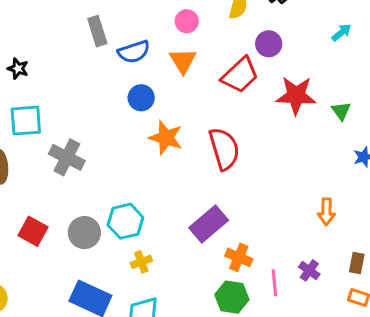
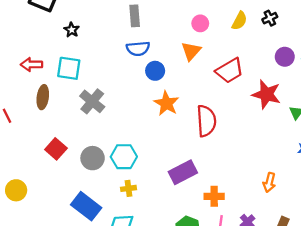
purple circle: (269, 44) -> (285, 57), moved
blue semicircle: (134, 52) -> (138, 49), moved
orange cross: (239, 257) -> (214, 196), moved, turned -36

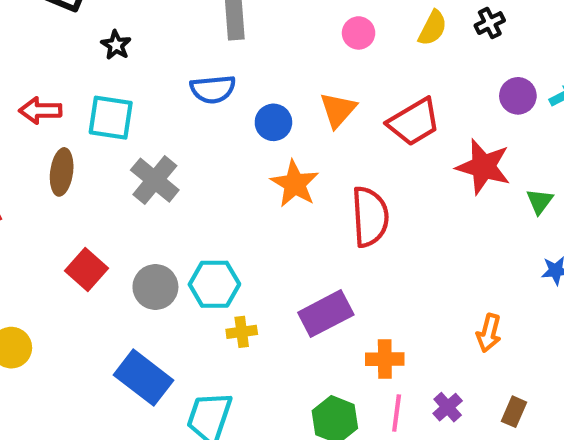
blue semicircle: (138, 49) -> (213, 89), moved
orange triangle: (191, 51) -> (338, 110), moved
yellow cross: (129, 188) -> (242, 332), moved

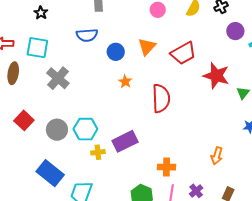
purple circle: (518, 96) -> (235, 31), moved
orange star: (295, 184) -> (125, 82), size x0.6
purple rectangle: (326, 314) -> (125, 141), moved

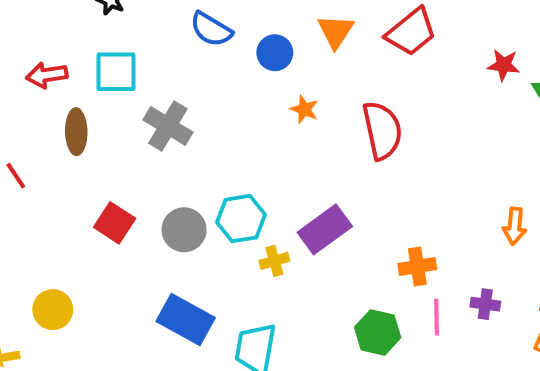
blue semicircle: (87, 35) -> (211, 29), turned 45
red star: (216, 76) -> (504, 65), moved, size x0.6
purple cross: (196, 191) -> (485, 304), turned -32

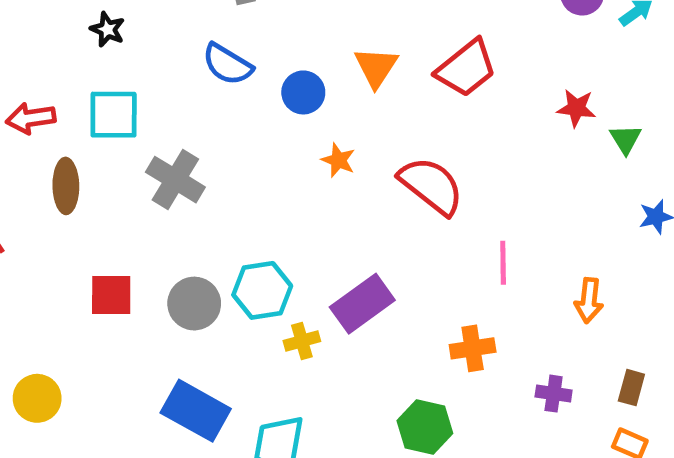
red semicircle: (382, 130) -> (431, 186), turned -40
red square: (115, 223) -> (111, 295), turned -33
pink line: (437, 317) -> (503, 263), moved

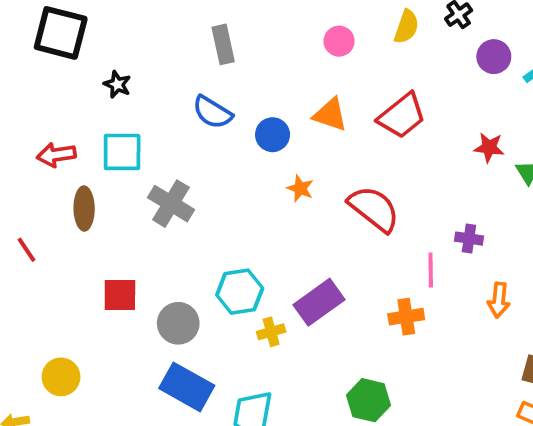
orange triangle: (376, 67) -> (330, 115), turned -45
gray circle: (194, 304) -> (178, 323), moved
orange cross: (473, 348) -> (406, 317), moved
purple cross: (554, 394) -> (469, 239), moved

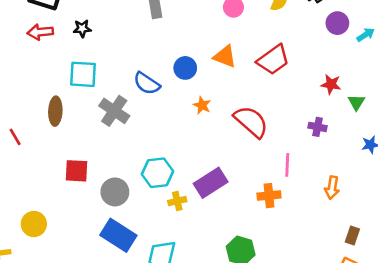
black star: (117, 84) -> (82, 29), turned -30
blue semicircle: (212, 112) -> (147, 83), moved
red arrow: (56, 155) -> (40, 32), moved
purple cross: (469, 239) -> (318, 127), moved

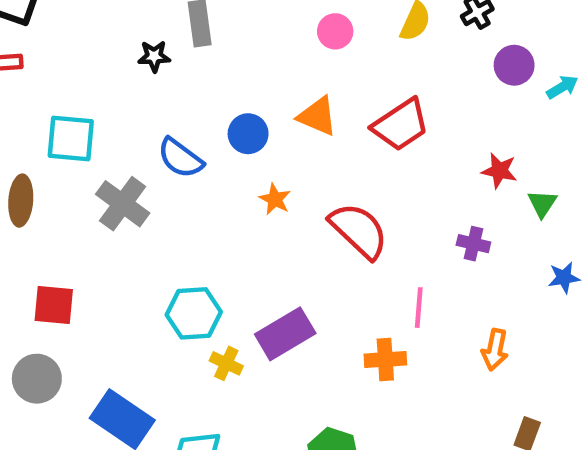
black star: (82, 29) -> (154, 56), moved
gray circle: (115, 192) -> (37, 379), moved
yellow cross: (177, 201) -> (226, 363), turned 36

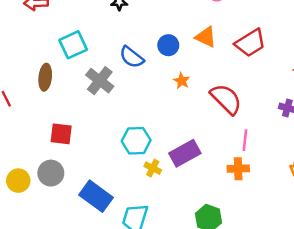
cyan square: (71, 139) -> (73, 45), turned -32
pink line: (419, 308) -> (245, 140), moved

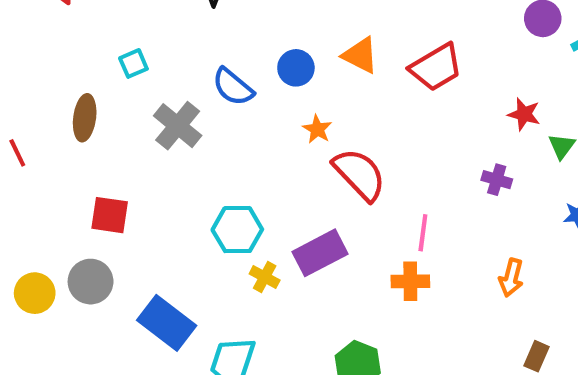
cyan square: (73, 45) -> (133, 63), size x0.6
red semicircle: (226, 99) -> (359, 174), moved

